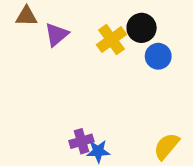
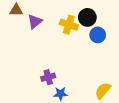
yellow cross: (112, 40) -> (69, 25), turned -36
purple cross: (81, 141) -> (48, 77), moved

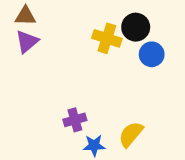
purple triangle: (35, 22) -> (27, 42), moved
yellow semicircle: (103, 91) -> (131, 134), moved

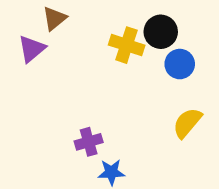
brown triangle: (25, 16) -> (54, 18), moved, turned -40
yellow semicircle: (131, 134) -> (187, 123), moved

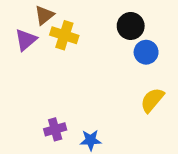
yellow cross: (127, 45) -> (64, 35), moved
purple cross: (89, 142) -> (55, 129), moved

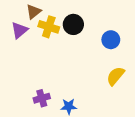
black circle: (131, 26) -> (73, 24), moved

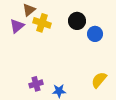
black circle: (73, 24) -> (77, 21), moved
yellow semicircle: (115, 76) -> (99, 80), moved

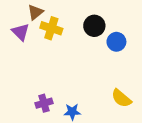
purple triangle: (17, 26) -> (21, 32), turned -35
yellow semicircle: (99, 80) -> (121, 98), turned -90

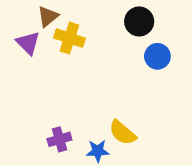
black circle: (94, 26) -> (139, 21), moved
yellow semicircle: (121, 98) -> (123, 133), moved

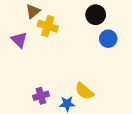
purple triangle: (28, 43) -> (19, 40), moved

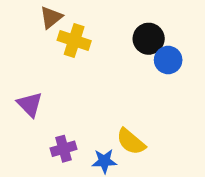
black circle: (96, 15) -> (149, 39), moved
purple triangle: (19, 40) -> (30, 104), moved

